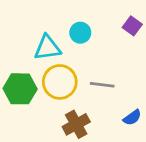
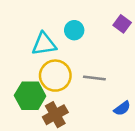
green hexagon: (20, 89) -> (30, 96), moved
brown cross: (76, 124) -> (55, 115), moved

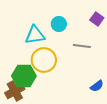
gray line: (94, 78) -> (82, 46), moved
brown cross: (55, 115) -> (15, 91), moved

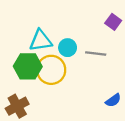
cyan circle: (59, 24) -> (68, 48), moved
green hexagon: (24, 76) -> (28, 66), moved

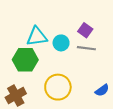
purple square: (113, 22) -> (85, 30), moved
yellow circle: (51, 70) -> (58, 87), moved

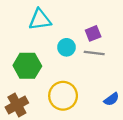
purple square: (85, 30) -> (93, 33), turned 32
cyan triangle: (37, 37) -> (40, 20), moved

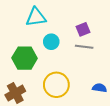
cyan circle: (66, 47) -> (51, 42), moved
blue semicircle: (111, 99) -> (99, 88), turned -136

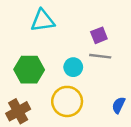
cyan circle: (51, 42) -> (73, 67), moved
blue semicircle: (99, 88) -> (119, 105), turned -72

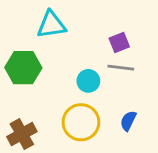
green hexagon: (29, 70) -> (23, 68), moved
blue semicircle: (119, 105) -> (128, 121), moved

